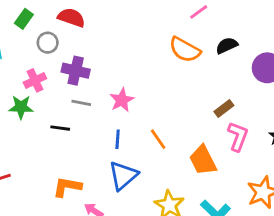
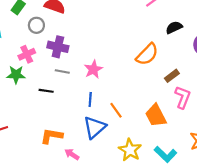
orange semicircle: (185, 50) -> (147, 54), moved, turned -75
orange line: (158, 139) -> (116, 110), moved

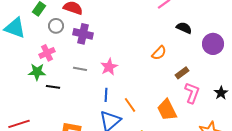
black semicircle: (174, 27) -> (184, 28), turned 49
purple cross: (58, 47) -> (83, 34), moved
orange semicircle: (147, 54) -> (159, 53), size x0.7
black line: (46, 91) -> (53, 87), moved

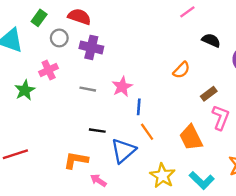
green star: (37, 72) -> (25, 90), moved, turned -30
black line: (53, 87) -> (97, 131), moved
blue line: (106, 95) -> (139, 107), moved

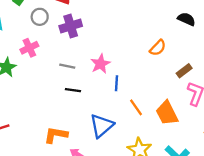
purple cross: (91, 47) -> (71, 26), turned -30
black line: (97, 131) -> (73, 90), moved
orange line: (147, 132) -> (136, 107), moved

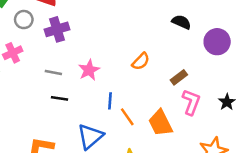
orange semicircle: (158, 48) -> (141, 61), moved
blue line: (117, 83) -> (110, 101), moved

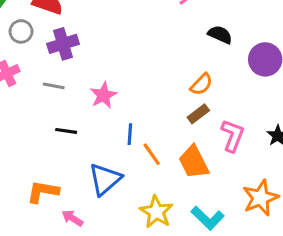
orange semicircle: (141, 61) -> (201, 84), moved
gray line: (53, 72) -> (54, 86), moved
brown rectangle: (179, 77) -> (198, 114), moved

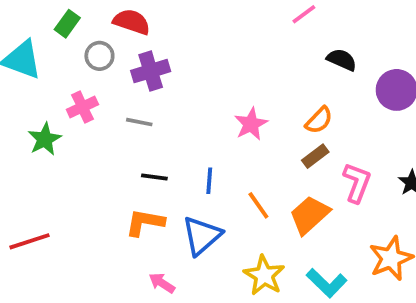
pink star: (103, 95) -> (251, 124), moved
blue line: (130, 134) -> (209, 181), moved
orange trapezoid: (194, 162) -> (310, 215), turned 75
orange L-shape: (43, 192) -> (145, 222), moved

